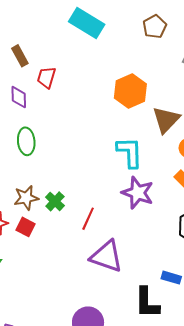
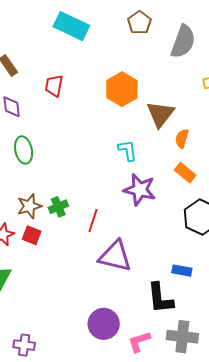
red trapezoid: (46, 77) -> (54, 86), moved
cyan L-shape: (130, 152) -> (128, 150), size x0.7
green cross: (55, 201) -> (58, 207), turned 30

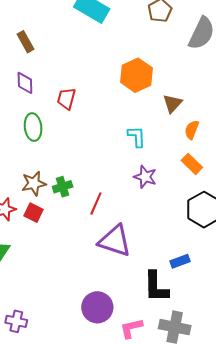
red trapezoid: (54, 86) -> (66, 99), moved
brown triangle: (160, 114) -> (173, 103), size x0.7
purple star: (140, 190) -> (145, 177), size x0.7
blue rectangle: (182, 271) -> (180, 261), turned -36

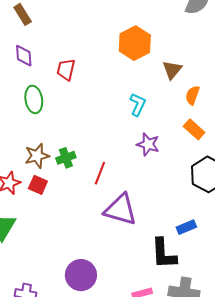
cyan L-shape: (137, 137) -> (138, 105), turned 30
purple circle: (97, 307) -> (81, 275), moved

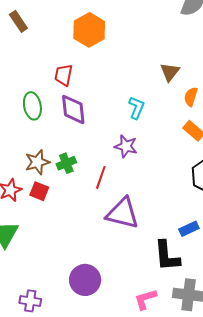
orange hexagon: (135, 43) -> (89, 30), moved
purple diamond: (24, 56) -> (73, 109), moved, size x1.4
purple star: (148, 144) -> (126, 146), moved

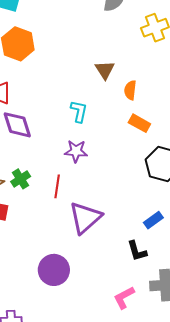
purple triangle: (123, 213) -> (85, 218), turned -45
black L-shape: (167, 256) -> (137, 251), size x0.7
purple circle: (85, 280) -> (54, 270), moved

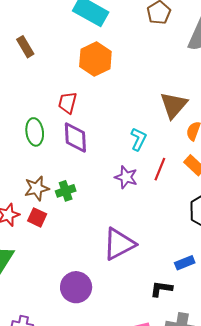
brown triangle: (105, 70) -> (174, 105), size x1.4
red line: (57, 186) -> (160, 169), moved
black L-shape: (137, 251) -> (161, 289), turned 100

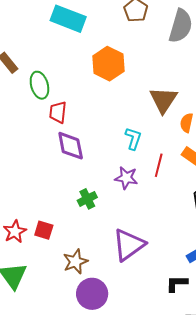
orange hexagon: (95, 59) -> (108, 64), moved
green ellipse: (35, 132) -> (39, 85), moved
brown star: (37, 188) -> (75, 262), moved
green cross: (66, 191) -> (87, 199), moved

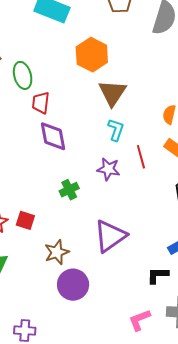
brown triangle: (163, 100) -> (112, 93), moved
red line: (159, 165) -> (141, 157), turned -30

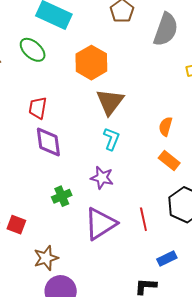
green ellipse: (23, 75) -> (33, 50), moved, turned -36
red line: (141, 157) -> (143, 219), moved
purple triangle: (110, 236) -> (100, 224), moved

